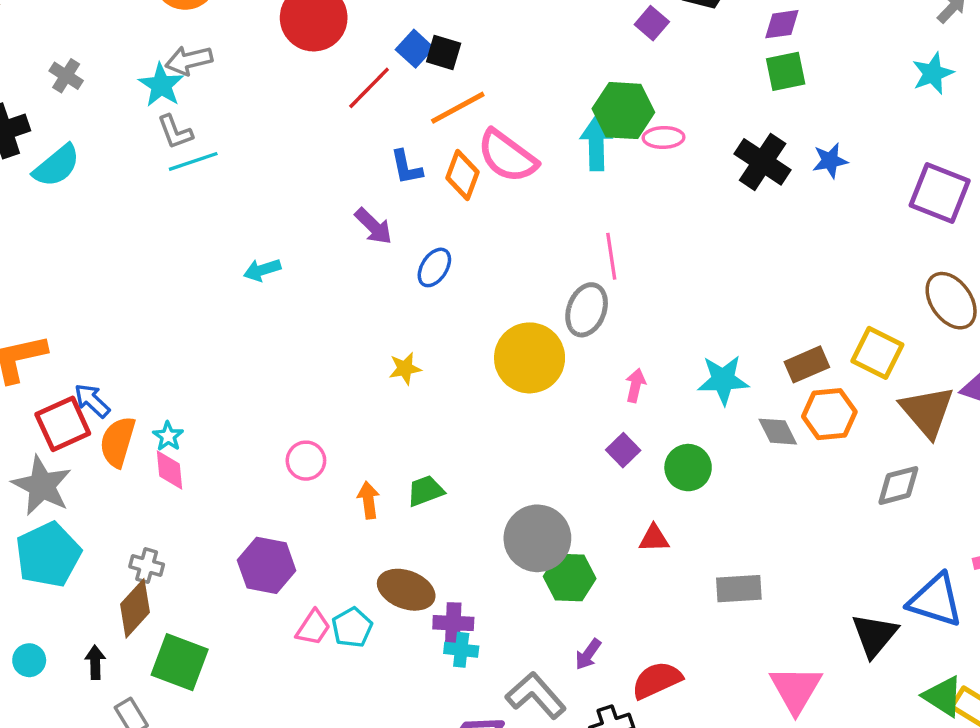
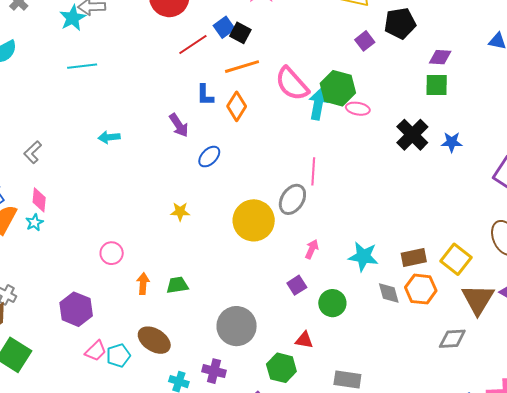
gray L-shape: (175, 132) -> (33, 152), moved, turned 55
pink semicircle: (507, 156) -> (292, 84), moved
pink diamond: (170, 470) -> (39, 200), moved
green hexagon: (570, 577) -> (281, 368), moved
purple cross: (453, 623) -> (214, 371), moved

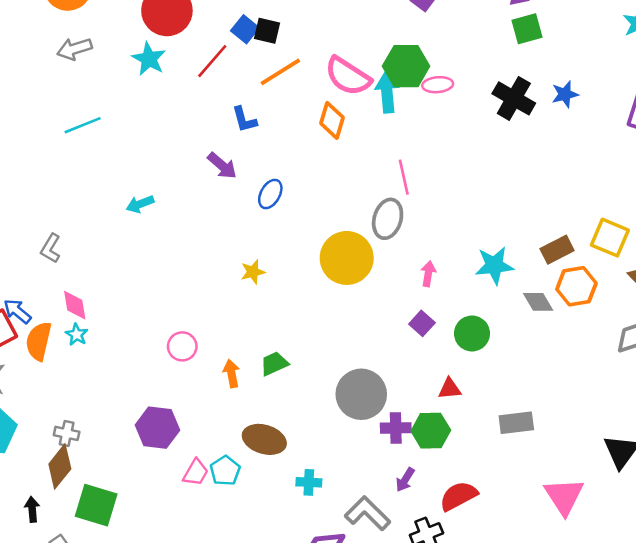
cyan star: (73, 18) -> (149, 59), moved
orange diamond: (237, 106) -> (332, 120), moved
purple cross: (214, 371) -> (396, 428), moved

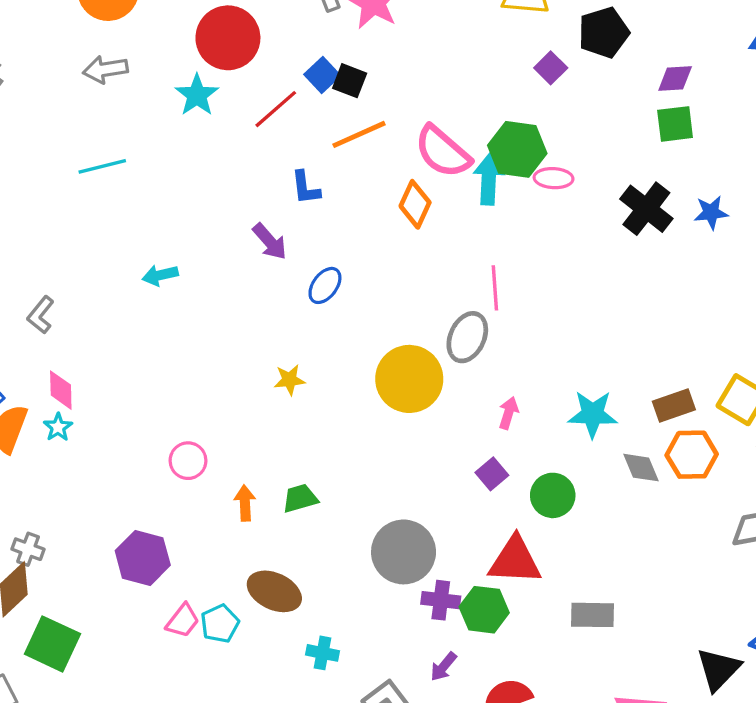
red triangle: (450, 389) -> (515, 561), size x1.8

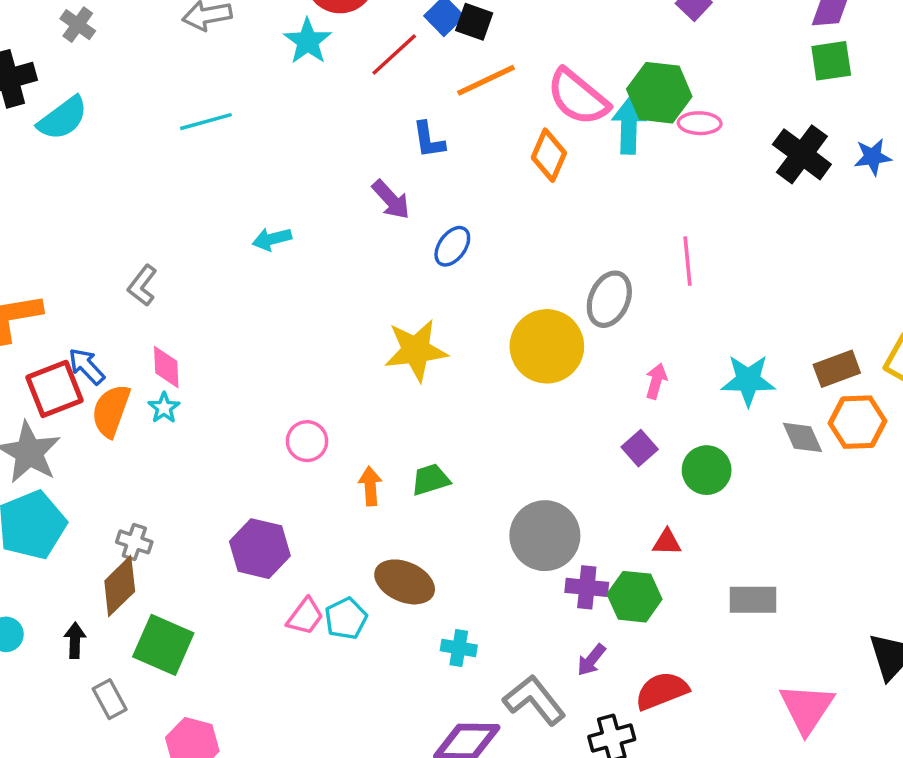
pink line: (495, 288) -> (688, 261), moved
yellow star: (289, 380) -> (416, 350), size x1.8
red triangle: (515, 561) -> (667, 542), size x0.5

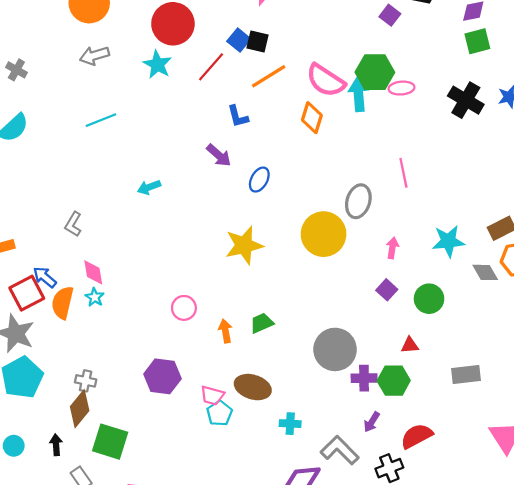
pink trapezoid: (305, 616) -> (212, 395), moved, turned 75

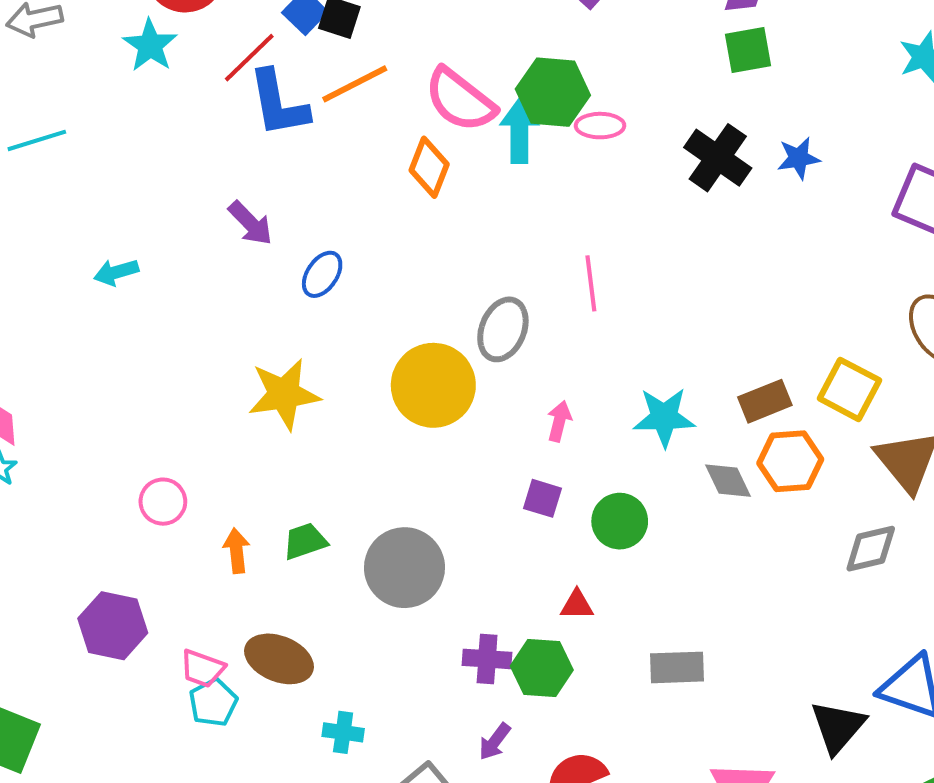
blue L-shape: (238, 116) -> (278, 103), moved, size x1.6
purple square: (387, 290) -> (543, 498), turned -30
gray circle: (335, 349) -> (405, 568), moved

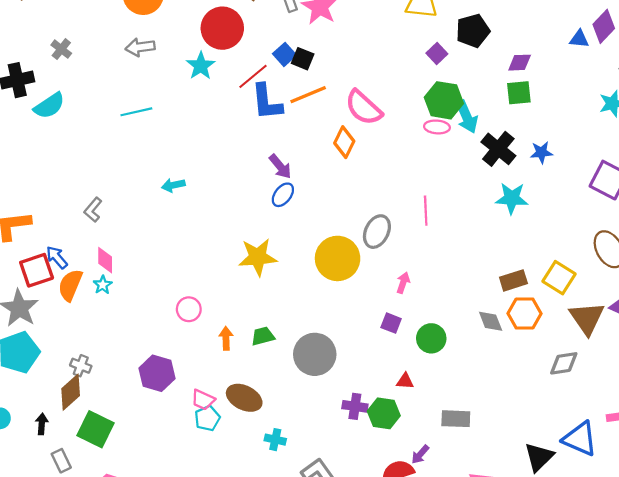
green hexagon: (553, 92) -> (444, 100), moved
cyan arrow: (519, 131) -> (467, 117), moved, turned 152
purple arrow: (250, 223) -> (280, 167), moved
cyan star: (664, 417) -> (512, 198), moved
purple arrow: (495, 742) -> (420, 454), moved

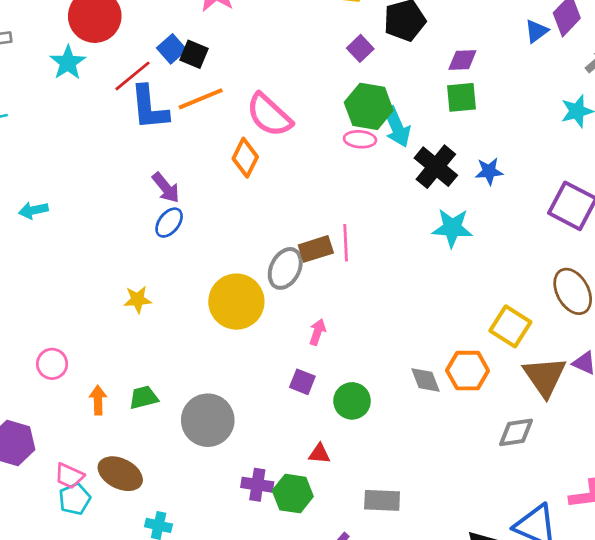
blue triangle: (579, 39) -> (536, 31), turned -42
yellow star: (258, 257) -> (138, 300), size x0.6
brown rectangle: (513, 280) -> (316, 249), moved

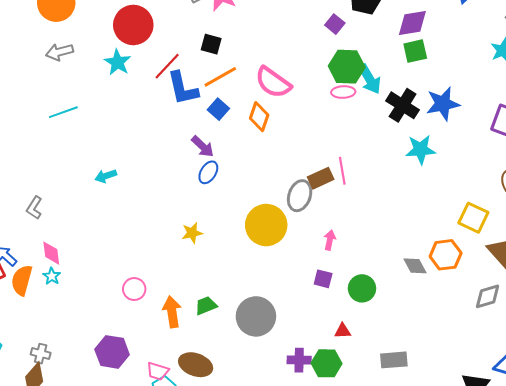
blue square: (172, 49) -> (218, 109), moved
purple diamond: (462, 60) -> (412, 23), size x1.4
blue star: (489, 171) -> (443, 104), size x1.6
orange arrow: (98, 400) -> (172, 312), size x1.4

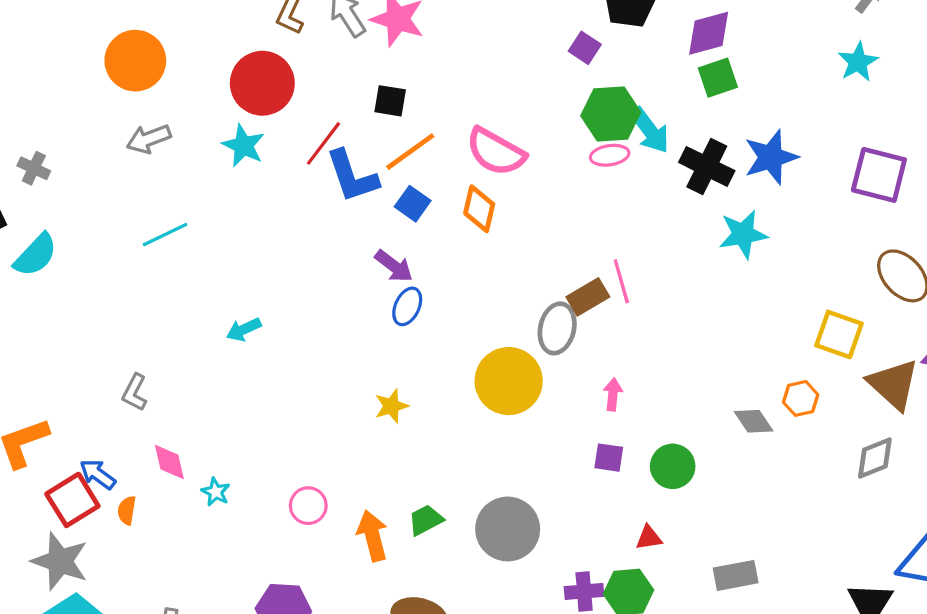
orange hexagon: (446, 255) -> (801, 398), size x0.7
cyan star: (52, 276) -> (216, 492), moved
orange semicircle: (22, 280) -> (127, 510), size x0.6

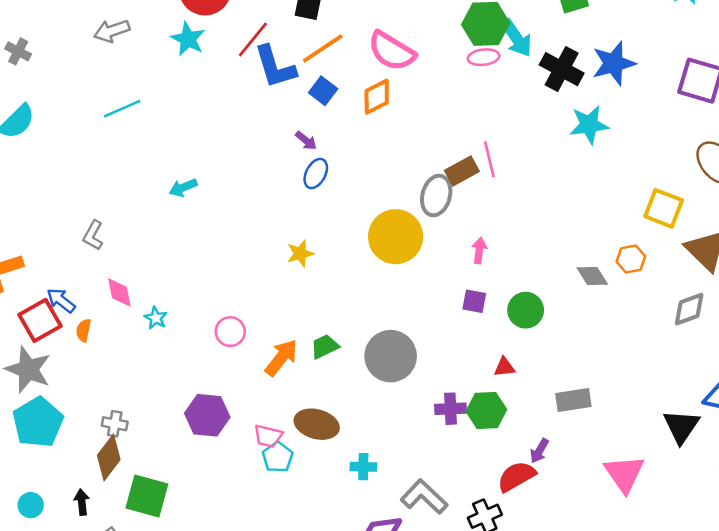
orange diamond: (479, 209) -> (377, 97), turned 48
purple arrow: (394, 266) -> (306, 141), size x0.7
orange arrow: (373, 536) -> (281, 358), turned 51

